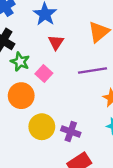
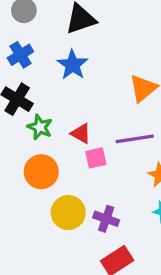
red triangle: (56, 42) -> (81, 134), moved, turned -35
pink square: (44, 73) -> (96, 158), moved, turned 35

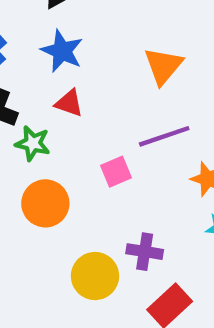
red triangle: (81, 134) -> (69, 103), moved
yellow circle: (68, 213) -> (95, 276), moved

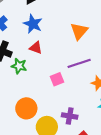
orange circle: (45, 203) -> (26, 108), moved

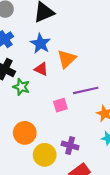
orange triangle: (79, 31) -> (67, 59), moved

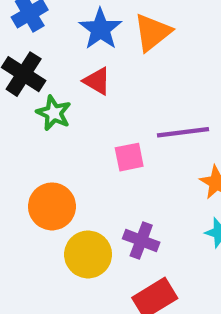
orange triangle: (67, 59) -> (152, 32), moved

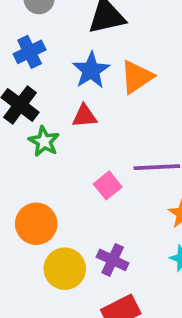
red triangle: (97, 81) -> (85, 116), turned -40
pink square: (129, 157) -> (108, 185), turned -32

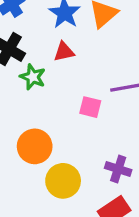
pink square: (108, 185) -> (90, 107), turned -30
purple cross: (113, 260) -> (118, 169), moved

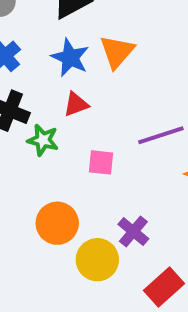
pink square: (90, 107) -> (101, 162), moved
purple cross: (118, 169) -> (133, 232), moved, turned 30

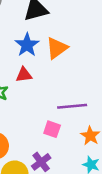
pink square: (101, 162) -> (52, 129), moved

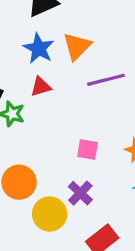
purple line: (72, 106) -> (106, 80), moved

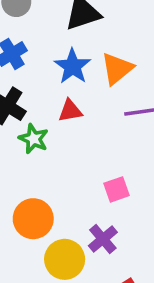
pink square: (87, 150) -> (117, 189), turned -35

